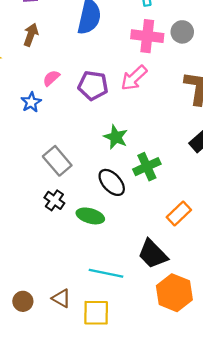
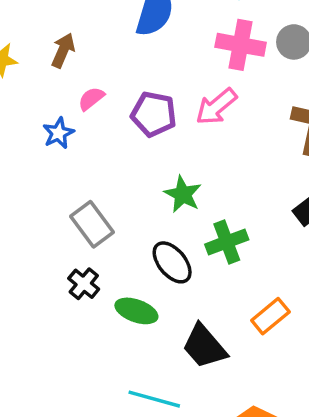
brown arrow: (31, 35) -> (63, 50), moved
black trapezoid: (153, 254) -> (204, 346), moved

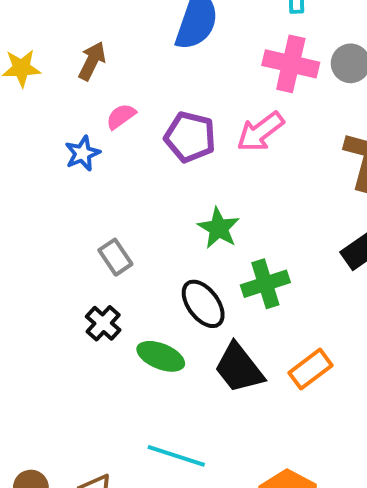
gray rectangle: (92, 224) -> (115, 257), size x0.7
black trapezoid: (204, 346) -> (239, 368), moved

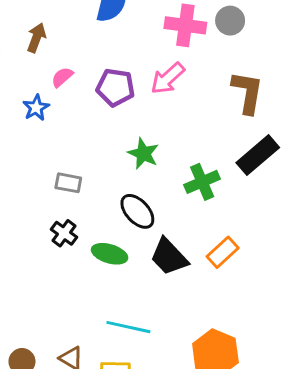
gray rectangle: (115, 257) -> (68, 183), turned -40
green cross: (265, 284) -> (202, 182), moved

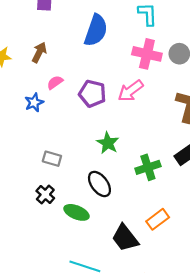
black trapezoid: (169, 257) -> (125, 238), moved

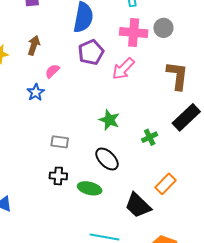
purple pentagon: (92, 94) -> (91, 52), moved, turned -30
green cross: (148, 167) -> (150, 137), size x0.7
black cross: (45, 195) -> (58, 176), turned -30

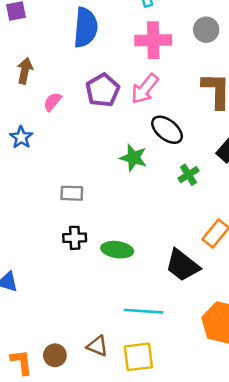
gray circle: (163, 28) -> (206, 30), moved
purple pentagon: (91, 52) -> (103, 90), moved
blue star: (36, 92) -> (21, 137), moved
black ellipse: (107, 159) -> (167, 130), moved

